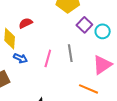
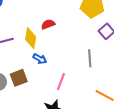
pink line: (48, 58) -> (61, 82), moved

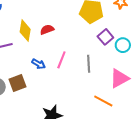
yellow diamond: (31, 38) -> (25, 31), moved
pink line: (61, 82) -> (61, 60), moved

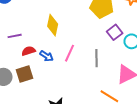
red semicircle: (47, 30) -> (29, 51), moved
yellow diamond: (25, 31) -> (53, 25), moved

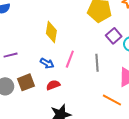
purple line: (15, 36) -> (11, 55), moved
red semicircle: (29, 51) -> (53, 85), moved

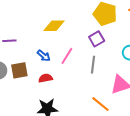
yellow diamond: (51, 32) -> (54, 26), turned 70
purple square: (114, 36) -> (97, 39), moved

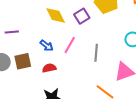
yellow diamond: (54, 26) -> (56, 15), turned 65
purple square: (97, 39) -> (82, 16), moved

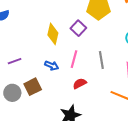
yellow diamond: (56, 15) -> (53, 34), turned 55
red semicircle: (49, 68) -> (80, 84), moved

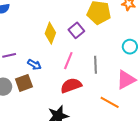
blue arrow: (52, 66) -> (34, 65), moved
red semicircle: (80, 84) -> (71, 85), size x1.5

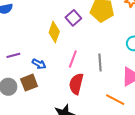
purple square: (76, 30) -> (73, 18), moved
red semicircle: (71, 85) -> (76, 84), turned -55

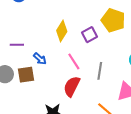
purple square: (73, 18) -> (90, 35), moved
pink line: (73, 59) -> (74, 61), turned -66

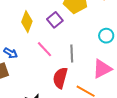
red semicircle: (72, 86) -> (60, 78), moved

